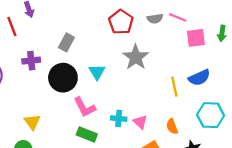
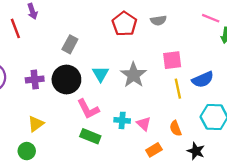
pink line: (178, 17) -> (211, 18), moved
pink square: (196, 38) -> (172, 60), moved
gray star: (136, 57) -> (133, 75), moved
purple cross: (31, 61) -> (35, 80), moved
yellow triangle: (32, 122) -> (36, 124), turned 30

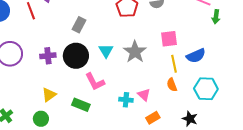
cyan cross: (122, 120) -> (126, 100), moved
orange semicircle: (175, 128) -> (172, 85), moved
green rectangle: (90, 136) -> (81, 105), moved

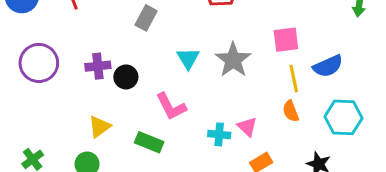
black circle: (76, 56) -> (126, 77), moved, size x0.6

